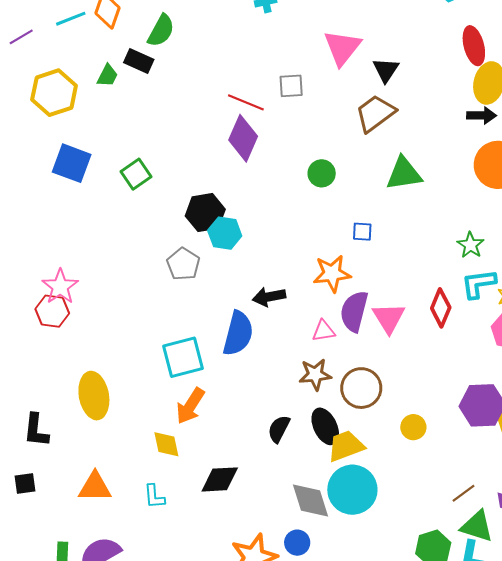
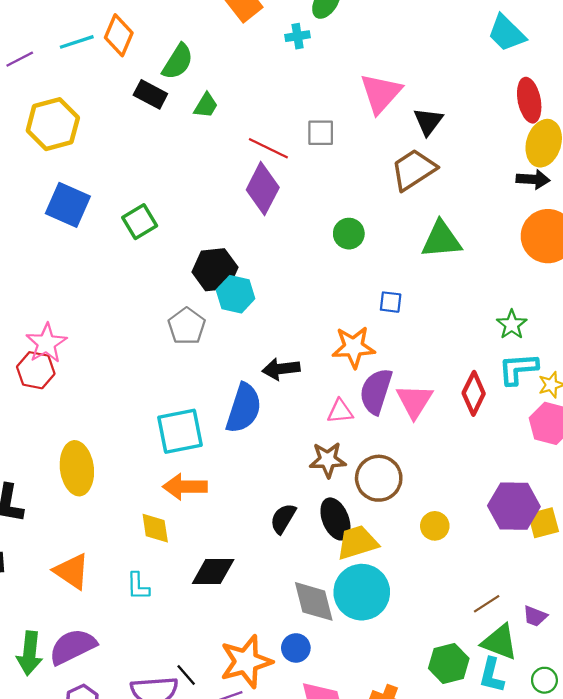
green trapezoid: (107, 76) -> (206, 105), moved
orange arrow: (190, 406) -> (185, 487), turned 54
orange triangle: (95, 487) -> (72, 571), turned 30

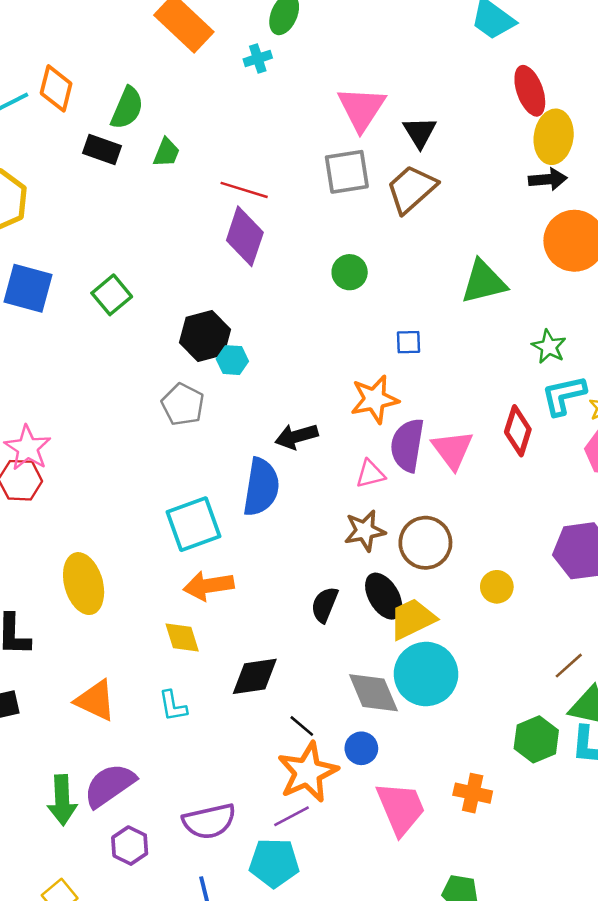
gray square: (321, 133) -> (347, 172), moved, size x1.4
green triangle: (441, 240) -> (484, 282), moved
cyan hexagon: (236, 294) -> (232, 360), size x0.7
black line: (186, 675) -> (302, 726), moved

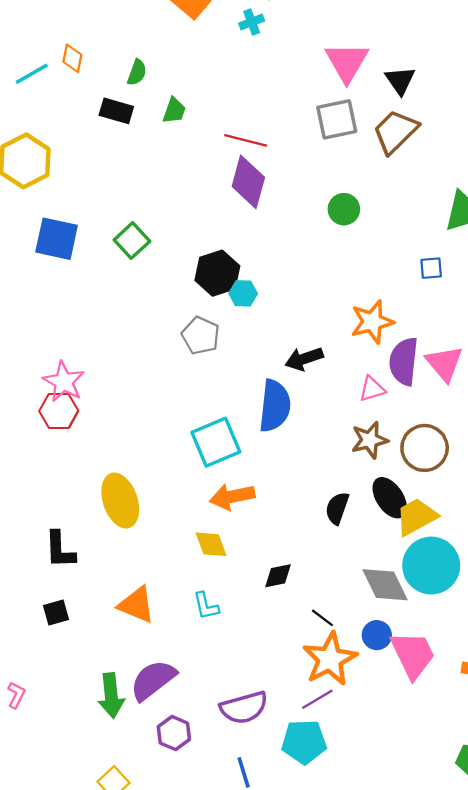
orange diamond: (56, 88) -> (72, 58), size x0.7
green semicircle: (127, 108) -> (137, 72), size x0.7
blue square: (408, 342) -> (431, 268), moved
black diamond: (255, 676) -> (278, 576), size x0.7
pink trapezoid: (401, 808) -> (413, 655), moved

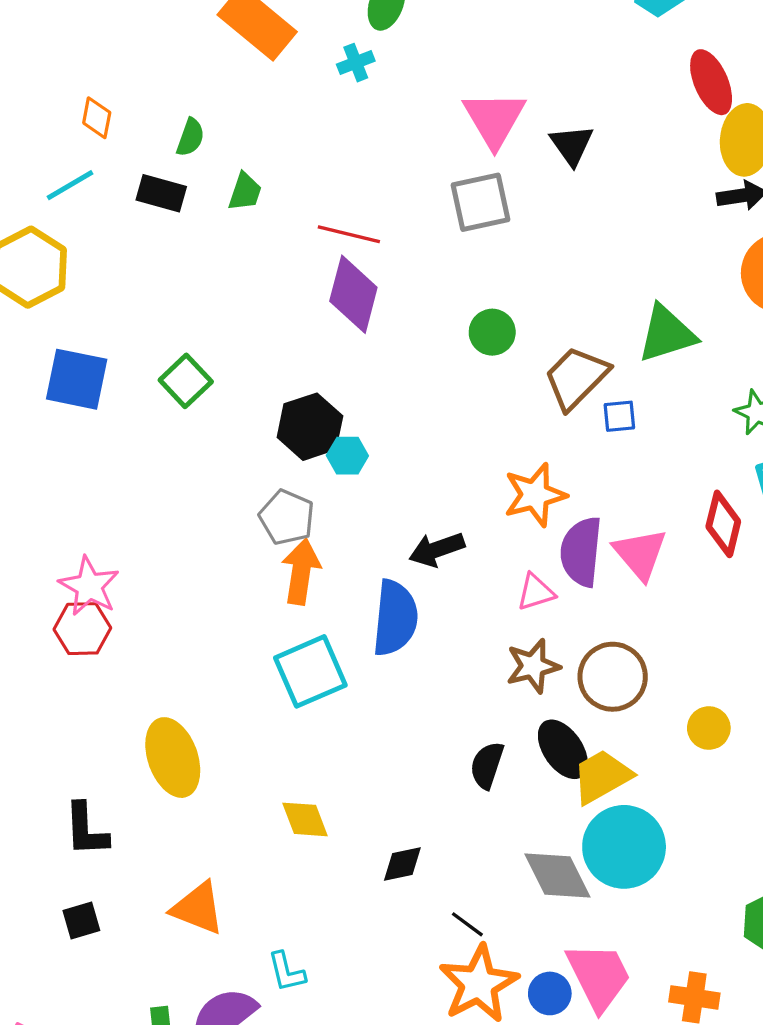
cyan line: (32, 74) -> (70, 185), moved
brown trapezoid: (395, 132) -> (576, 378), moved
orange arrow: (232, 497) -> (301, 572), moved, turned 111
cyan L-shape: (206, 606) -> (287, 972), moved
blue circle: (377, 635) -> (550, 993), moved

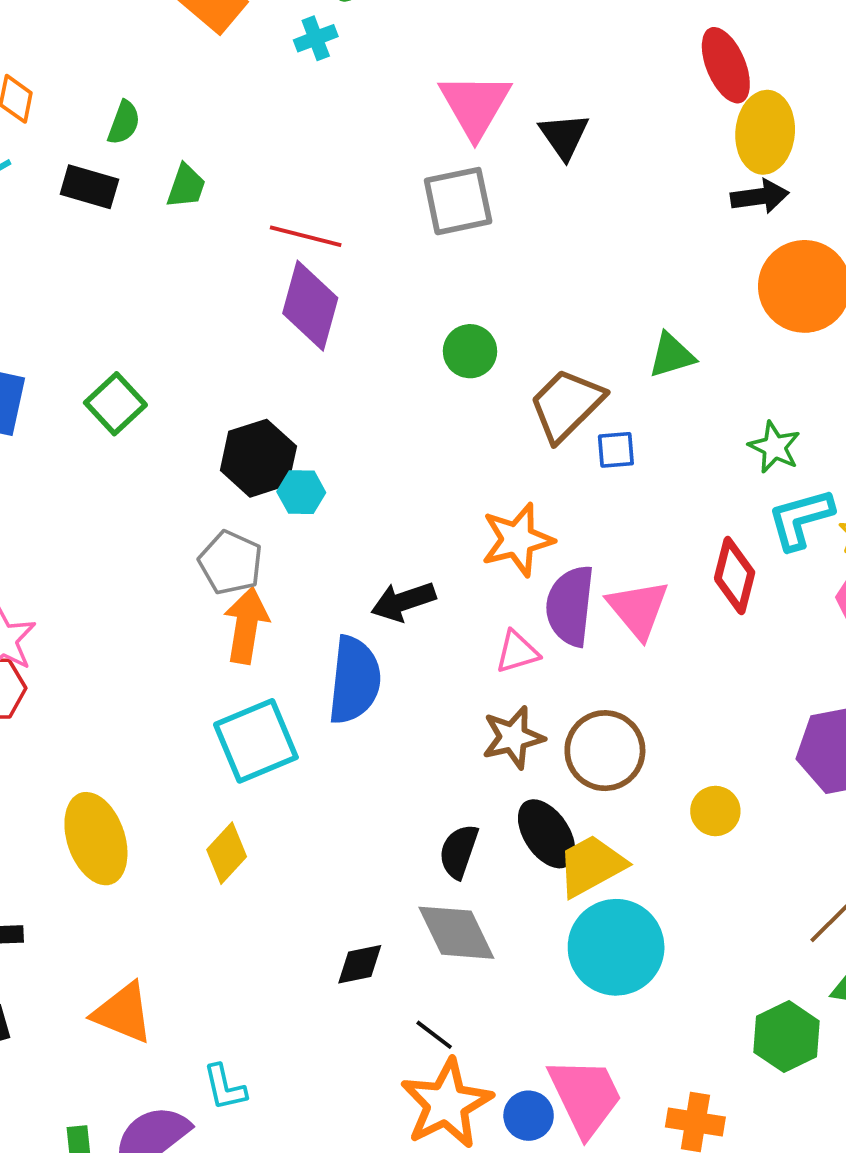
green triangle: (667, 334) -> (672, 355), size x0.7
yellow diamond: (305, 819) -> (227, 853), moved, turned 63
gray diamond: (557, 875) -> (456, 933), moved

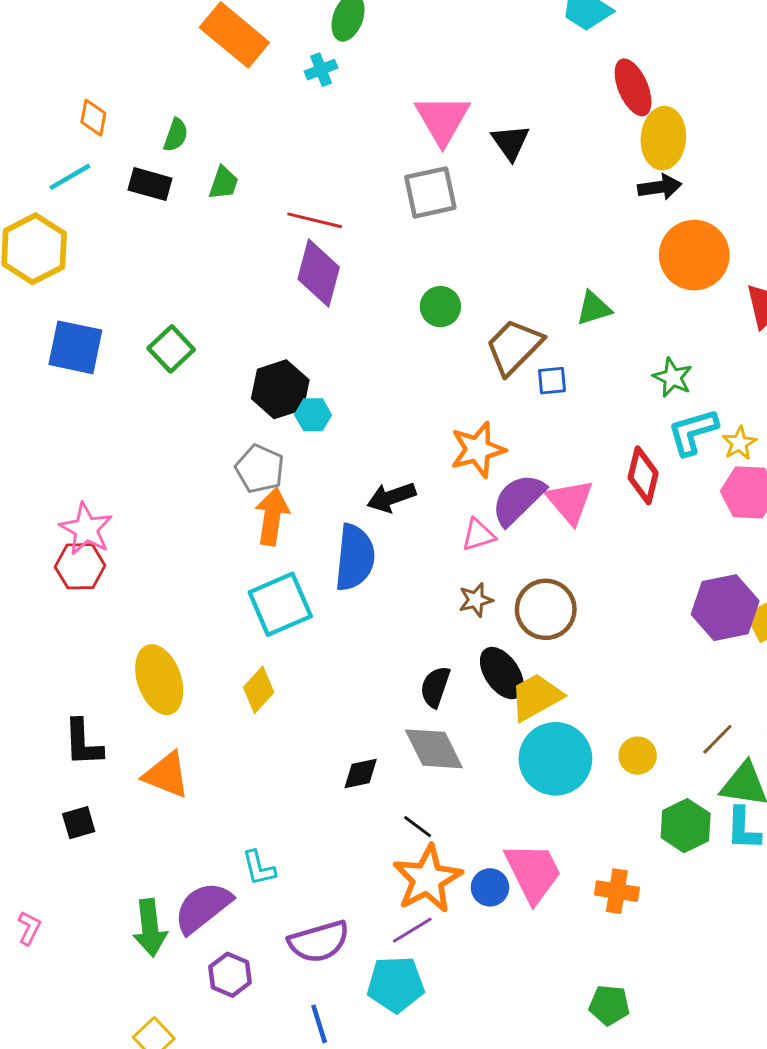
purple semicircle: (570, 606) -> (518, 499), turned 40
brown star: (513, 737) -> (476, 600), size x0.7
yellow circle: (715, 811) -> (638, 756), moved
orange triangle: (123, 1013) -> (166, 775), moved

